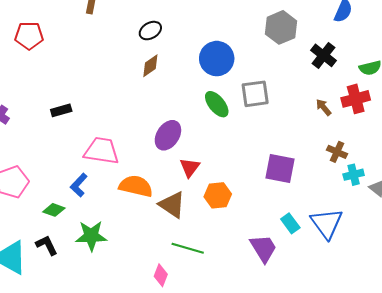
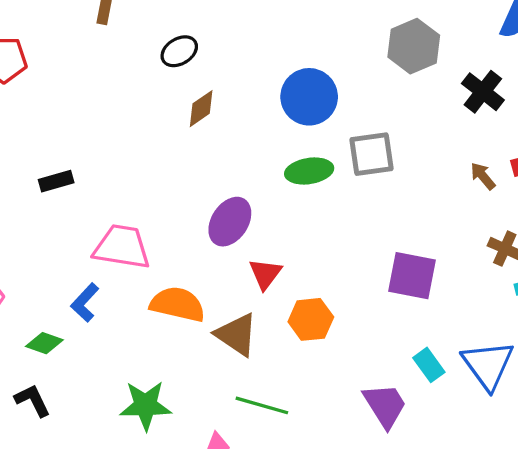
black ellipse: (150, 31) -> (179, 51), moved
green ellipse: (217, 104) -> (309, 171), turned -60
green star: (91, 236) -> (146, 405), moved

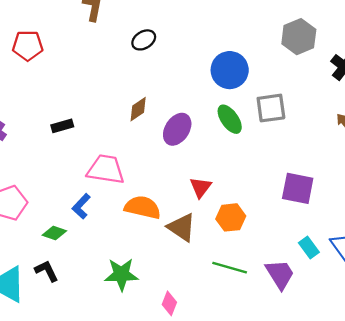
brown diamond: (201, 109) -> (138, 109), moved
green ellipse: (309, 171) -> (230, 119), turned 64
purple ellipse: (230, 222) -> (177, 129), moved
green line: (262, 405) -> (230, 268), moved

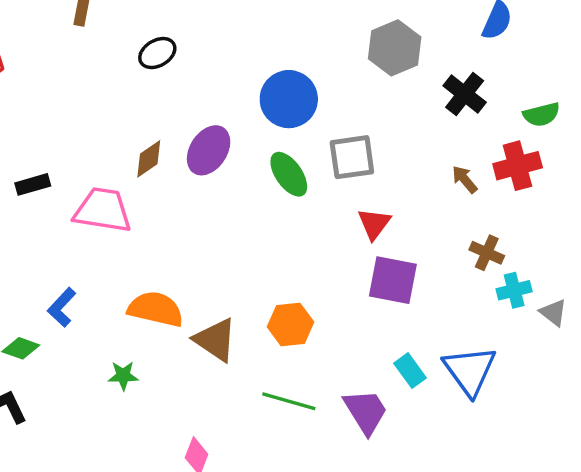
purple ellipse: (177, 129) -> (209, 150), moved
pink trapezoid: (106, 169) -> (103, 210), moved
red triangle: (201, 187) -> (374, 224), moved
green star: (121, 274) -> (123, 376), moved, size x0.6

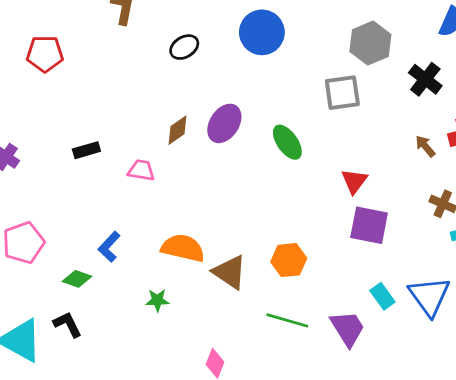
blue circle: (289, 99) -> (262, 32), moved
gray square: (352, 157) -> (342, 93), moved
pink trapezoid: (103, 210) -> (141, 170), size x0.6

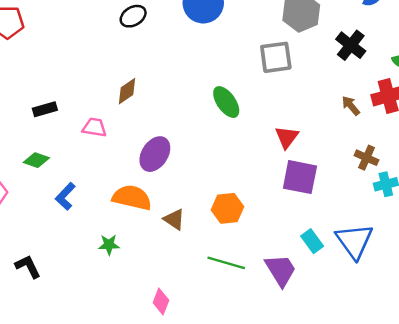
purple ellipse: (224, 123) -> (155, 154), moved
brown triangle: (230, 272) -> (174, 219), size x0.7
green diamond: (77, 279) -> (36, 160), moved

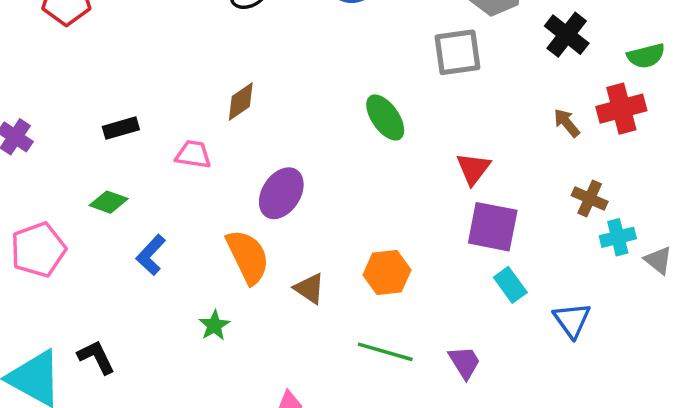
orange semicircle: (132, 198) -> (248, 257), turned 51
cyan rectangle: (312, 241) -> (510, 285), moved
blue triangle: (354, 241) -> (572, 320), size x0.7
green star: (109, 245) -> (214, 325), turned -30
purple trapezoid: (281, 270) -> (465, 362), size x0.7

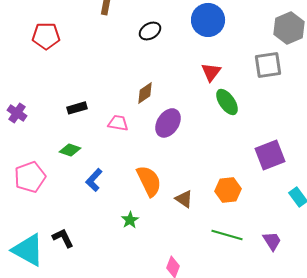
red triangle: (473, 169) -> (211, 72), moved
purple ellipse: (281, 193) -> (168, 123), moved
purple square: (493, 227) -> (270, 155), moved, turned -32

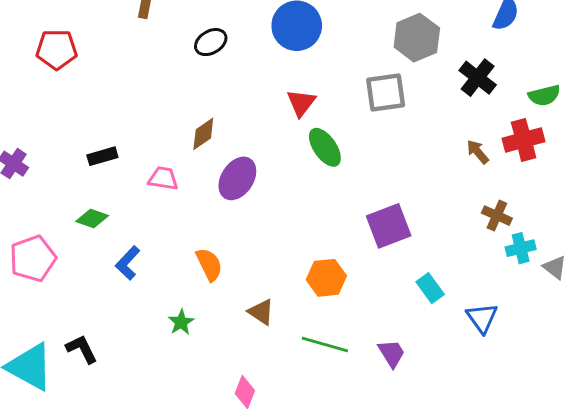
orange semicircle: (149, 181) -> (209, 264), size x0.7
brown triangle: (184, 199) -> (261, 312), moved

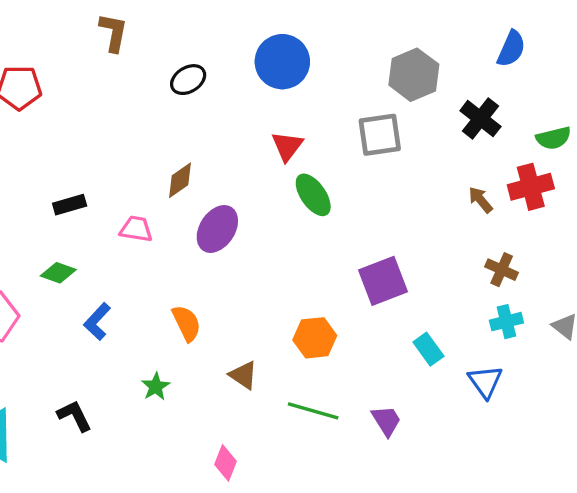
cyan cross: (521, 248) -> (506, 322), moved
black L-shape: (82, 349) -> (74, 416), moved

